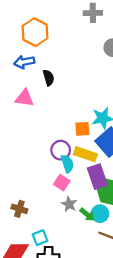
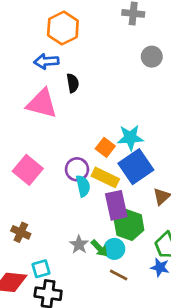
pink triangle: (24, 98) -> (42, 104), size x1.4
orange square: (82, 129) -> (105, 147), turned 35
pink square: (62, 183) -> (28, 170), moved, size x1.5
gray star: (69, 204) -> (79, 245), moved

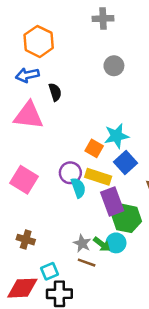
gray circle: (152, 57) -> (114, 66), moved
blue square: (136, 167) -> (125, 162), size x0.7
brown line: (119, 275) -> (87, 263), moved

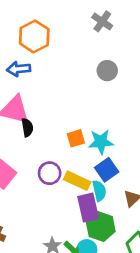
gray cross: (103, 19) -> (102, 21), turned 30
black semicircle: (55, 92) -> (27, 127), moved
orange square: (94, 148) -> (76, 138), moved, turned 36
cyan semicircle: (78, 188) -> (99, 191), moved

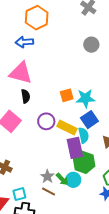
black semicircle: (27, 127) -> (26, 96), moved

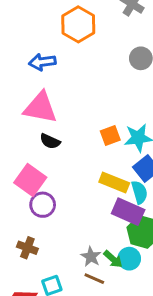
orange hexagon: (37, 18) -> (78, 24), moved
black semicircle: (26, 96) -> (50, 141), turned 128
purple circle: (46, 121) -> (43, 205), moved
purple rectangle: (75, 148) -> (128, 212), turned -50

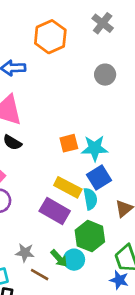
purple rectangle: (128, 212) -> (55, 211), moved
gray star: (91, 257) -> (25, 253), moved, turned -30

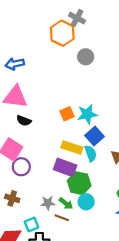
orange hexagon: (50, 37) -> (62, 33), moved
green hexagon: (90, 236) -> (79, 183), moved
green arrow: (59, 258) -> (66, 203), moved

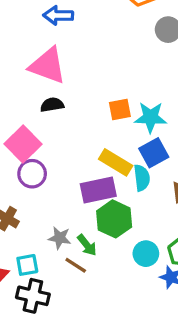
black semicircle: (24, 121) -> (52, 105), turned 136
purple rectangle: (65, 167) -> (98, 190), turned -45
cyan circle: (86, 202) -> (146, 254), moved

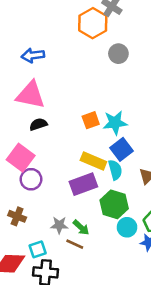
green hexagon: (114, 219) -> (114, 204), moved

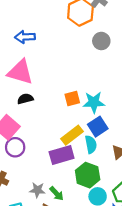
yellow rectangle: (93, 161) -> (72, 135), turned -65

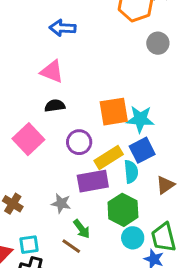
pink triangle: (20, 72) -> (52, 71), size x0.7
orange square: (72, 99) -> (114, 112), size x1.5
purple circle: (15, 147) -> (79, 142), moved
gray star: (37, 190) -> (61, 203), moved

